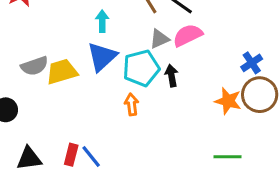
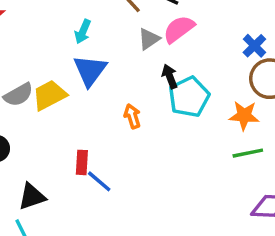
cyan arrow: (102, 21) -> (83, 32), turned -145
cyan pentagon: (141, 68) -> (189, 97), moved
orange star: (228, 101) -> (244, 116), moved
red rectangle: (71, 155) -> (82, 162), moved

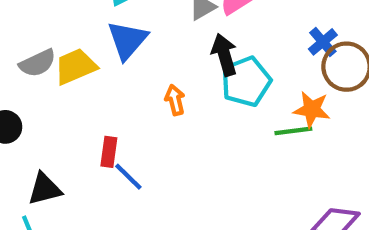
blue cross: (254, 46) -> (323, 42), moved
black arrow: (170, 76) -> (224, 55), size x1.4
green line: (248, 153) -> (293, 131), moved

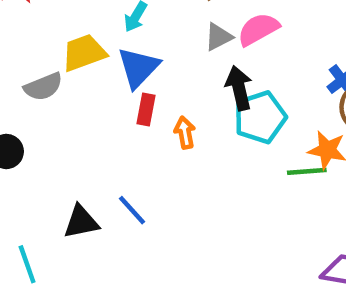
yellow trapezoid: (75, 66) -> (84, 53), moved
red rectangle: (109, 152) -> (146, 109), moved
black triangle: (45, 189) -> (81, 222), moved

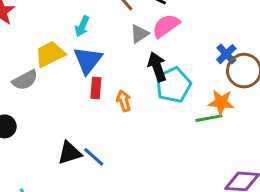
black triangle: (81, 222) -> (69, 153), moved

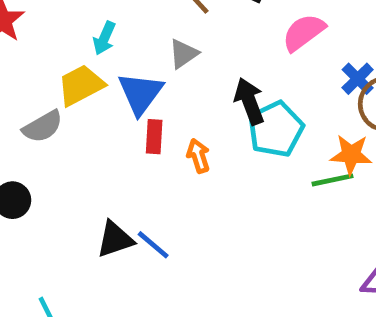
cyan arrow: (82, 26) -> (104, 38), moved
pink semicircle: (166, 26) -> (304, 32), moved
gray triangle: (140, 34) -> (183, 54), moved

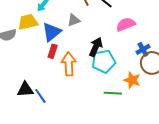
black arrow: (249, 101) -> (96, 47), turned 30
orange arrow: (198, 156) -> (69, 64), size x1.6
green line: (332, 180) -> (113, 93), moved

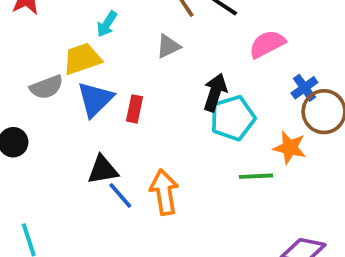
blue triangle: (52, 32) -> (95, 99), moved
orange arrow: (69, 64) -> (164, 192), moved
black triangle: (25, 89) -> (103, 170), moved

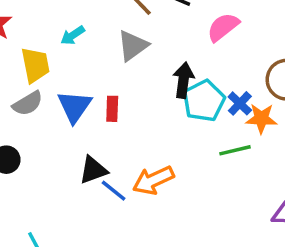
cyan arrow: (107, 24) -> (73, 35), turned 35
gray triangle: (168, 46) -> (133, 46), size x1.4
yellow trapezoid: (82, 59) -> (35, 65), moved, turned 108
blue cross: (304, 88) -> (240, 103), moved
orange arrow: (164, 192) -> (153, 180), turned -96

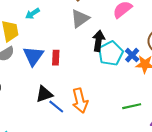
gray triangle: (133, 46) -> (80, 19), moved
green line: (235, 150) -> (132, 106), moved
orange arrow: (153, 180) -> (80, 101), turned -80

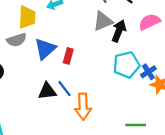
black arrow: (99, 41) -> (119, 31), moved
blue line: (56, 107) -> (65, 89), moved

